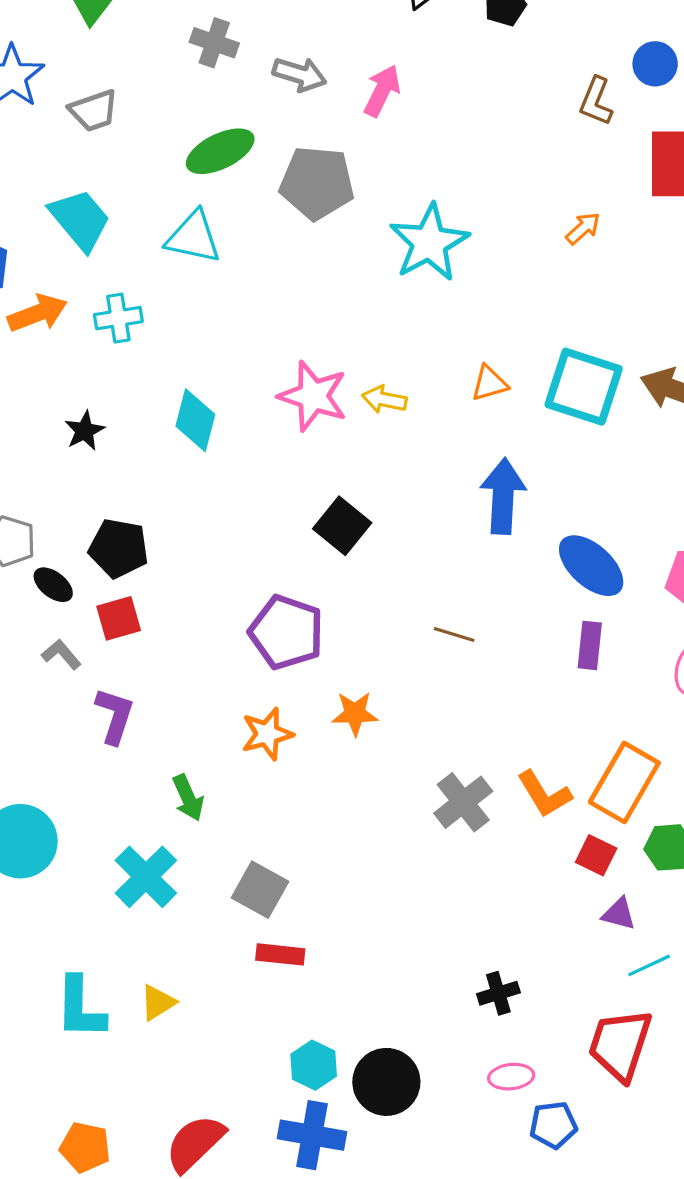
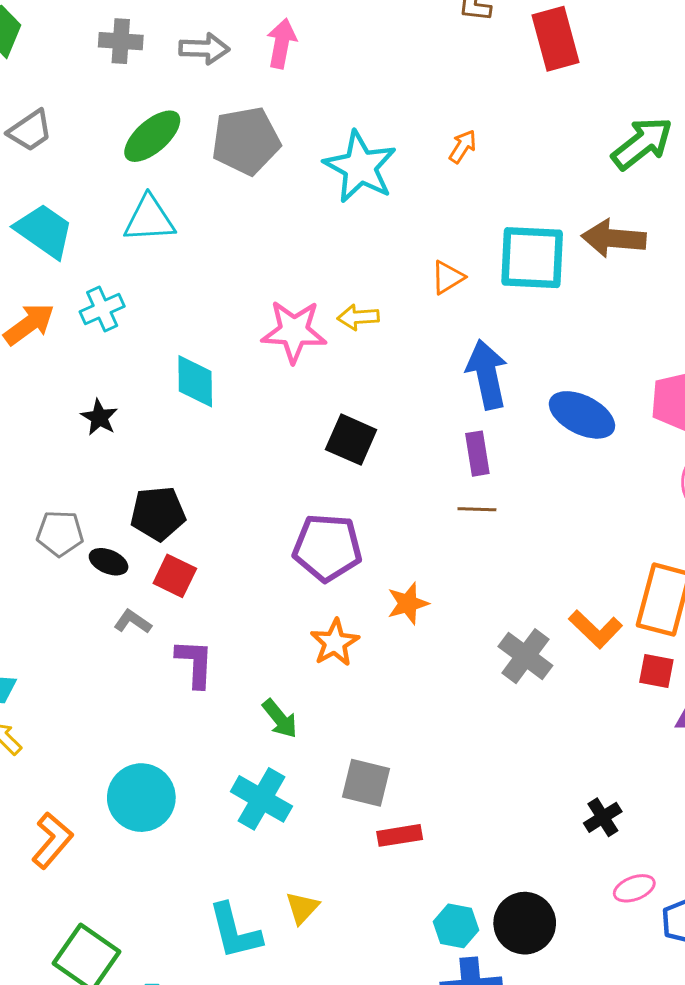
orange arrow: (583, 228) -> (463, 146), moved
red square: (119, 618) -> (175, 576), turned -33
purple rectangle: (590, 645) -> (477, 454), moved

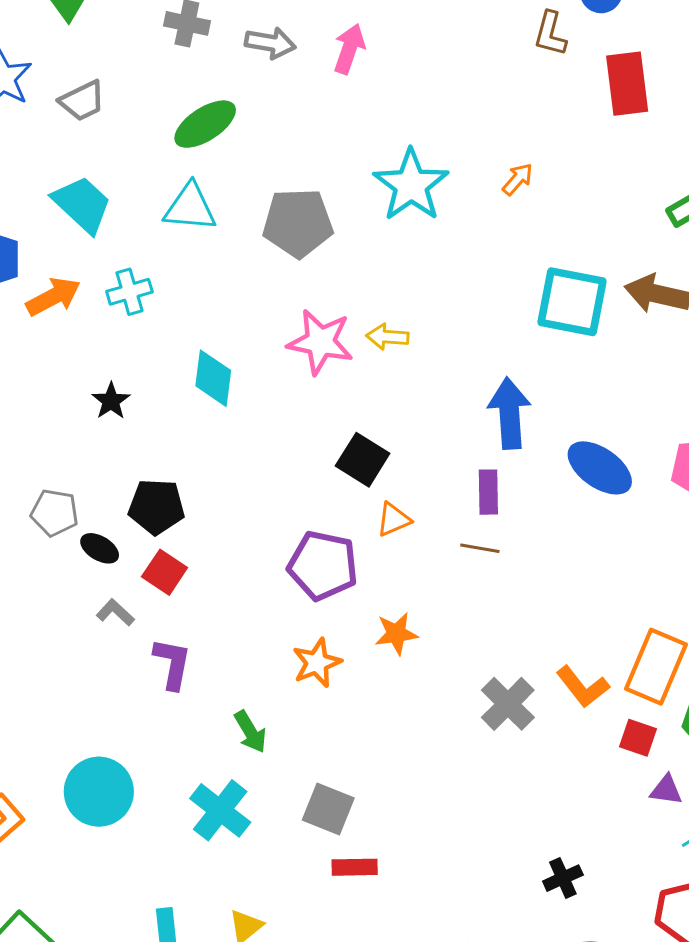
gray pentagon: (246, 141) -> (298, 223), moved
orange triangle: (448, 277) -> (394, 519), moved

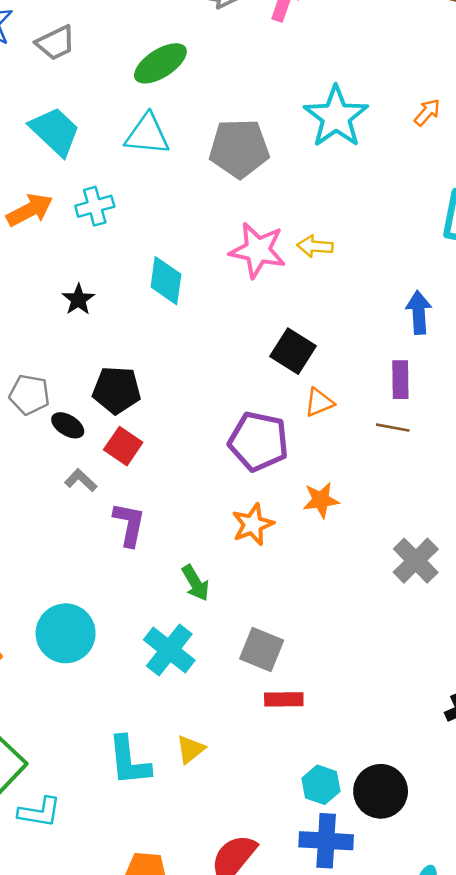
blue arrow: (509, 413) -> (419, 312), size x0.7

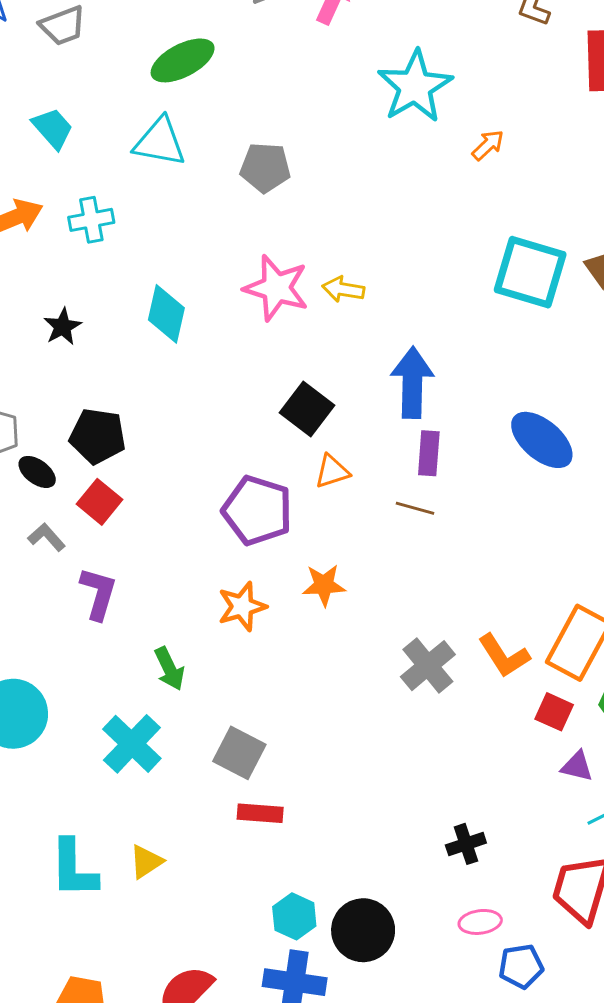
cyan star: (336, 117) -> (415, 87), moved
cyan trapezoid: (55, 131) -> (53, 128), size x0.7
gray pentagon: (239, 148) -> (265, 168), size x0.7
blue arrow: (419, 312) -> (412, 383), moved, size x1.4

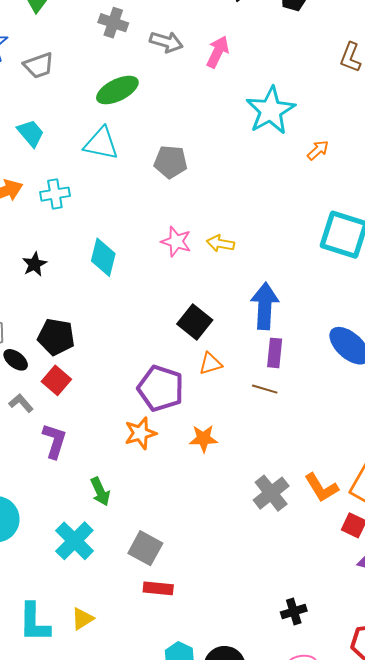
pink star: (276, 288) -> (176, 242), size x0.7
orange star: (242, 606) -> (140, 433), moved

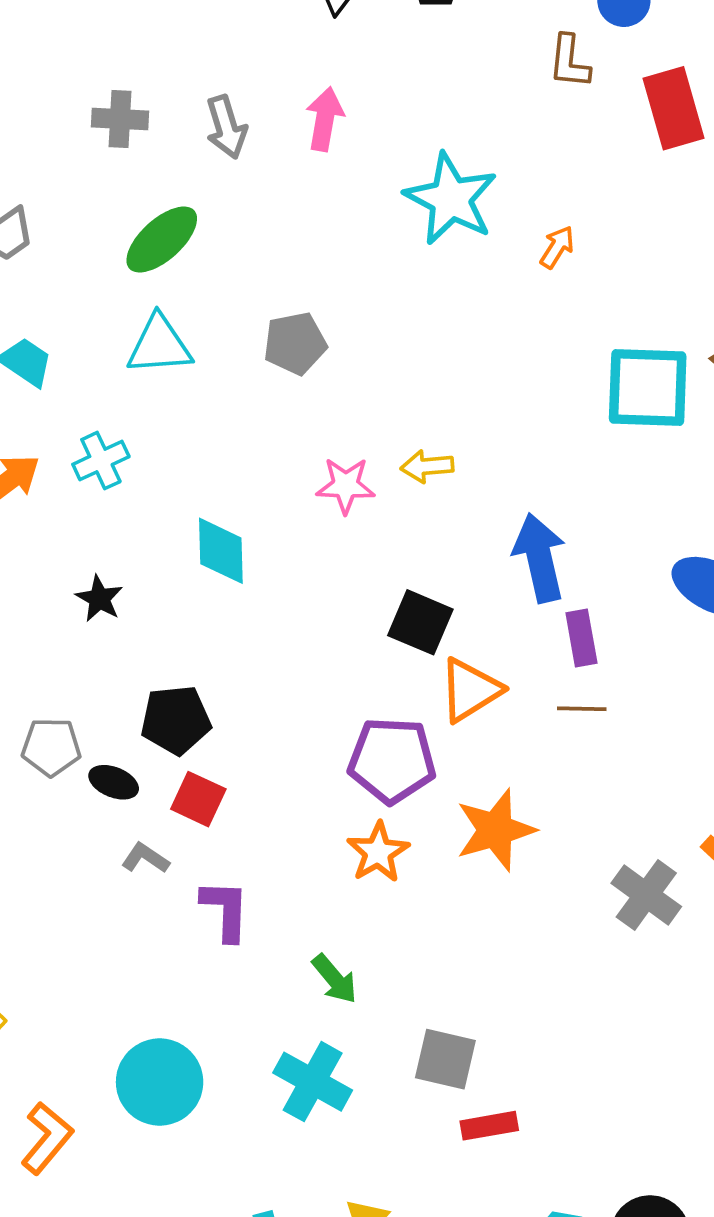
gray arrow: (166, 42) -> (226, 127), turned 72
orange triangle: (210, 364) -> (470, 690), size x1.5
orange star: (203, 439) -> (495, 830), size x1.5

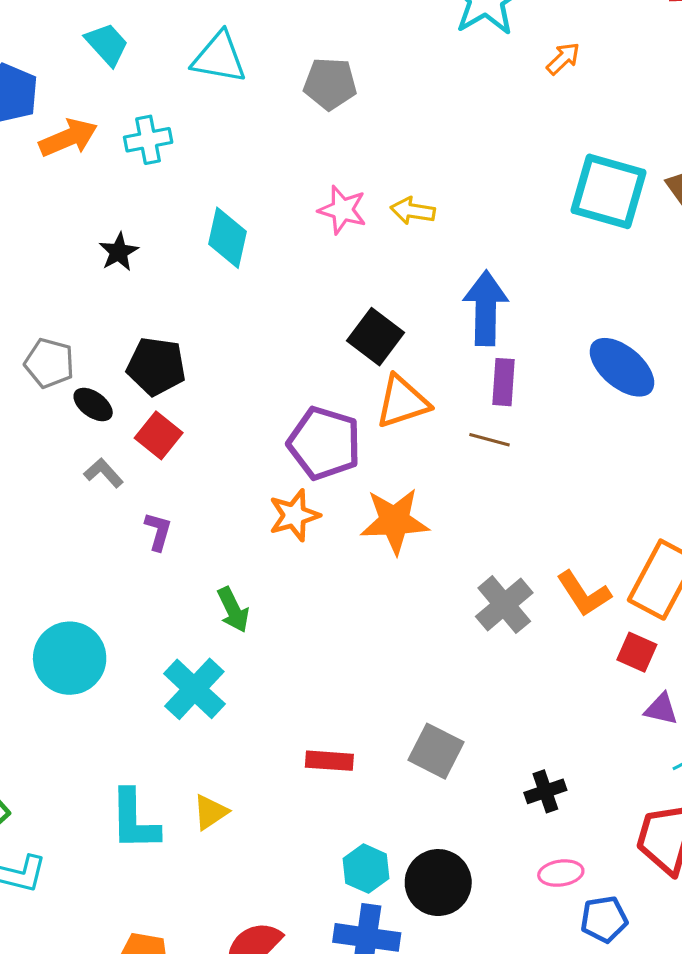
purple L-shape: (225, 910) -> (158, 531), size x0.7
gray square: (445, 1059) -> (436, 751), moved

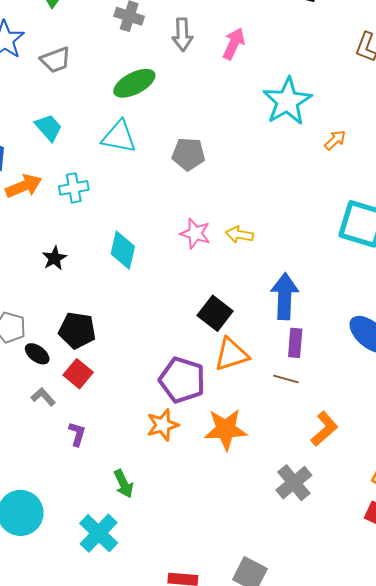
orange L-shape: (584, 594) -> (324, 429), moved, turned -99

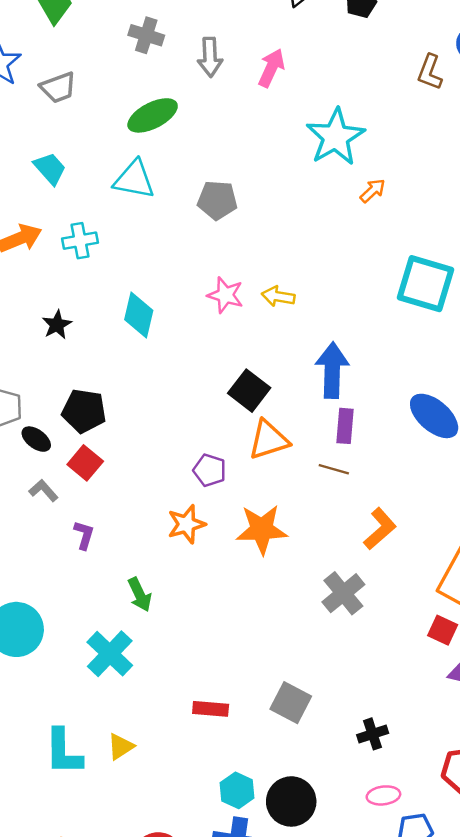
orange arrow: (335, 140) -> (373, 191), moved
purple pentagon: (182, 380) -> (210, 470), size x0.6

